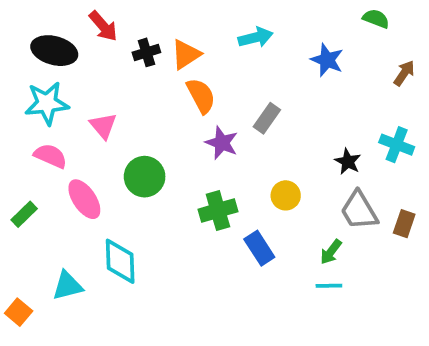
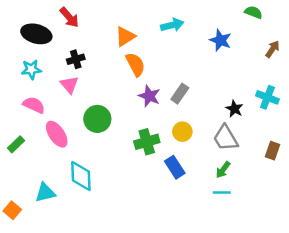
black cross: (146, 52) -> (76, 59), moved
cyan star: (47, 103) -> (31, 69), size x0.7
gray rectangle: (267, 118) -> (180, 94), moved
yellow circle: (286, 195) -> (182, 132), moved
gray trapezoid: (359, 210) -> (226, 138), moved

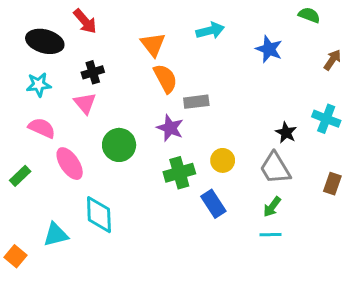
orange triangle: (125, 36) -> (153, 44), turned -35
gray rectangle: (180, 94) -> (196, 102), moved, turned 48
purple star: (149, 96) -> (170, 128), moved

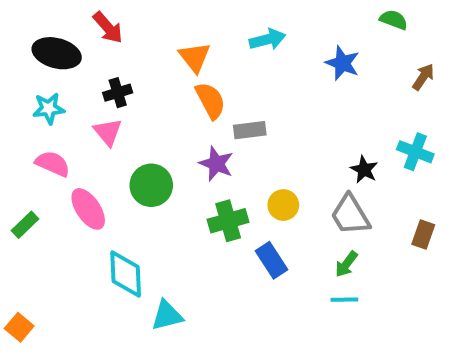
cyan triangle: (56, 235) -> (167, 315), moved

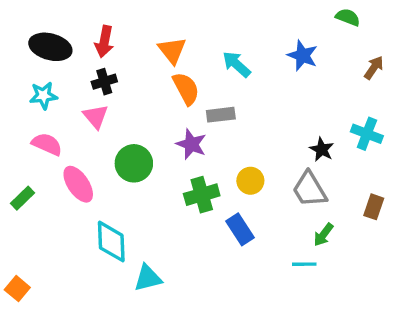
red arrow: (108, 28) -> (104, 42), moved, turned 52
cyan arrow: (268, 39) -> (236, 64), moved, turned -124
green arrow: (346, 264) -> (323, 235), moved

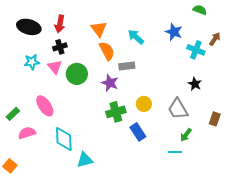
cyan star: (43, 96) -> (32, 62), moved
cyan cross: (367, 134) -> (196, 50), moved
pink semicircle: (47, 144) -> (27, 133), moved, turned -42
black star: (322, 149) -> (195, 84), moved
green circle: (134, 163) -> (77, 74), moved

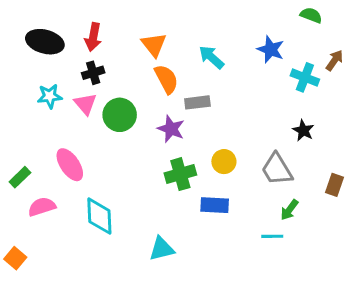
blue rectangle: (138, 132) -> (215, 205), turned -54
cyan triangle: (85, 160) -> (162, 249), moved

